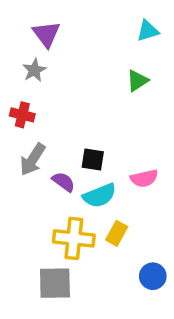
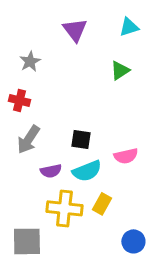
purple triangle: (46, 34) -> (75, 30), moved
purple semicircle: (64, 182) -> (51, 171), moved, turned 132
gray square: (55, 283) -> (27, 241), moved

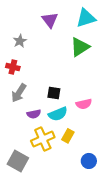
cyan triangle: (129, 27) -> (86, 18), size x1.5
green triangle: (120, 70) -> (80, 47), size x1.5
yellow cross: (64, 208) -> (43, 139), turned -30
gray square: (27, 241) -> (18, 161), turned 30

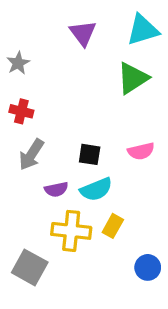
gray star: (20, 41) -> (18, 63), moved
pink semicircle: (84, 104) -> (141, 151), moved
yellow cross: (43, 139) -> (71, 231), turned 30

